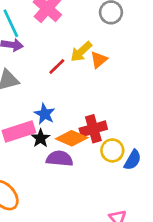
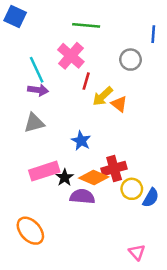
orange triangle: (99, 60) -> (119, 104), turned -42
red line: (57, 67) -> (86, 81), moved, turned -30
blue star: (45, 114) -> (81, 141), moved

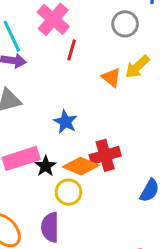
yellow arrow: (103, 96) -> (137, 67), moved
yellow circle: (132, 189) -> (68, 192), moved
purple semicircle: (82, 196) -> (50, 227), moved, turned -95

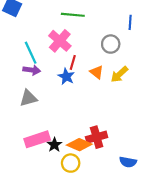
orange triangle: (111, 77) -> (97, 72), moved
blue star: (65, 122) -> (66, 77), moved
blue semicircle: (149, 191) -> (128, 162), turned 70

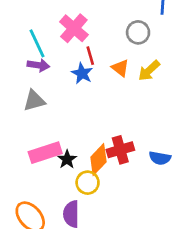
red line: (73, 62) -> (90, 56), turned -32
orange diamond: (79, 145) -> (98, 159), turned -70
blue semicircle: (128, 162) -> (160, 158), moved

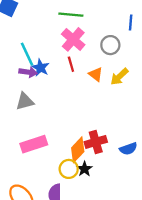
pink cross: (74, 28) -> (73, 39), moved
blue star: (82, 73) -> (41, 68), moved
blue semicircle: (160, 158) -> (128, 149), turned -30
black star: (67, 159) -> (84, 169), moved

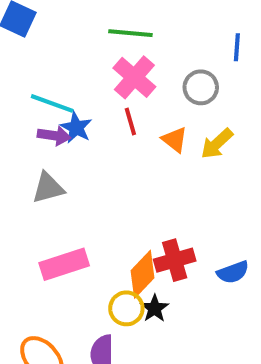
cyan line: (27, 54) -> (52, 103), turned -45

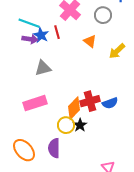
red line: (130, 122) -> (57, 32), moved
yellow arrow: (217, 144) -> (117, 51), moved
gray triangle: (48, 188) -> (43, 68), moved
blue semicircle: (233, 272) -> (110, 103), moved

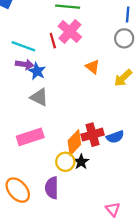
gray circle: (103, 15) -> (124, 38), moved
red line: (57, 32) -> (53, 41), moved
blue star: (41, 35) -> (37, 71), moved
gray triangle: (43, 68) -> (39, 97), turned 42

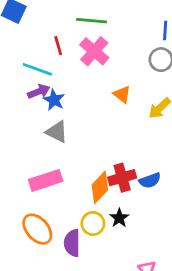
red line: (53, 41) -> (58, 46), moved
purple arrow: (25, 64) -> (39, 92), turned -30
yellow circle: (65, 162) -> (93, 223), moved
black star: (81, 162) -> (119, 218), moved
orange ellipse: (18, 190) -> (37, 229), moved

